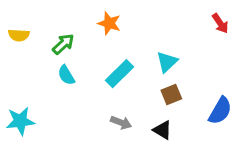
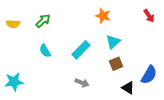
orange star: (109, 23) -> (103, 16), moved
green arrow: (63, 44) -> (43, 21), moved
black triangle: (162, 130) -> (128, 88), moved

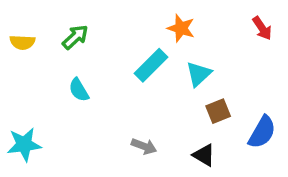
cyan rectangle: (81, 50) -> (151, 65), moved
brown square: (116, 64) -> (218, 111), moved
black triangle: (128, 88) -> (204, 155), moved

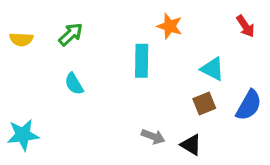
cyan rectangle: (151, 65) -> (142, 61), turned -44
cyan triangle: (199, 74) -> (212, 69), moved, turned -50
blue semicircle: (262, 132) -> (249, 105), moved
gray arrow: (144, 146) -> (153, 137), moved

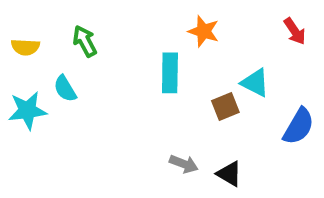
green arrow: (71, 34) -> (85, 41), turned -75
cyan semicircle: (74, 84) -> (65, 89), moved
brown square: (204, 104) -> (225, 107), moved
cyan star: (23, 135) -> (27, 110), moved

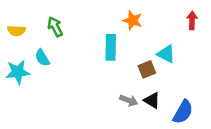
red arrow: (295, 31) -> (192, 20), turned -144
blue semicircle: (299, 126) -> (183, 112), moved
gray arrow: (184, 164) -> (129, 100), moved
black triangle: (229, 174) -> (152, 100), moved

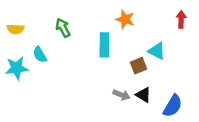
green arrow: (55, 27) -> (63, 28), moved

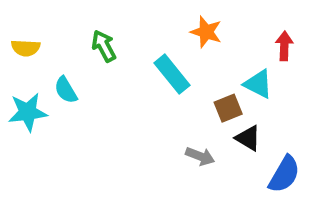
red arrow: (181, 19) -> (284, 46), moved
cyan rectangle: (104, 45) -> (172, 74), turned -40
black triangle: (143, 95) -> (248, 138), moved

